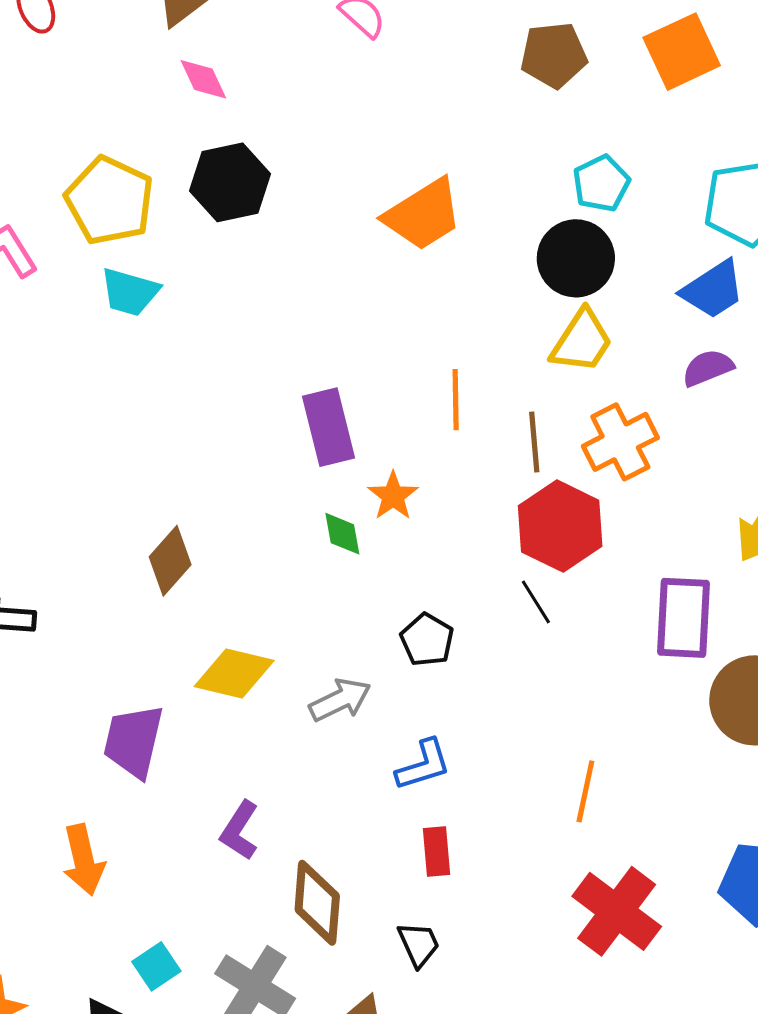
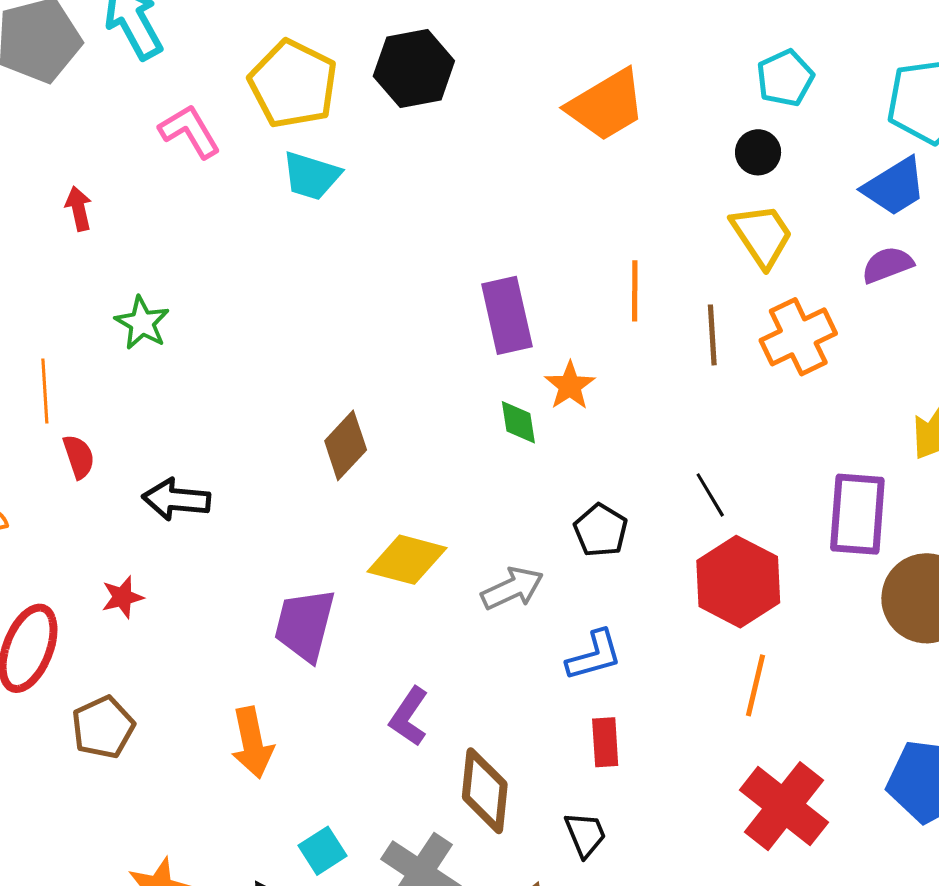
black circle: (576, 258) -> (758, 152), size x0.6
yellow trapezoid: (582, 341) -> (762, 235), turned -68
red hexagon: (560, 526) -> (738, 582), moved

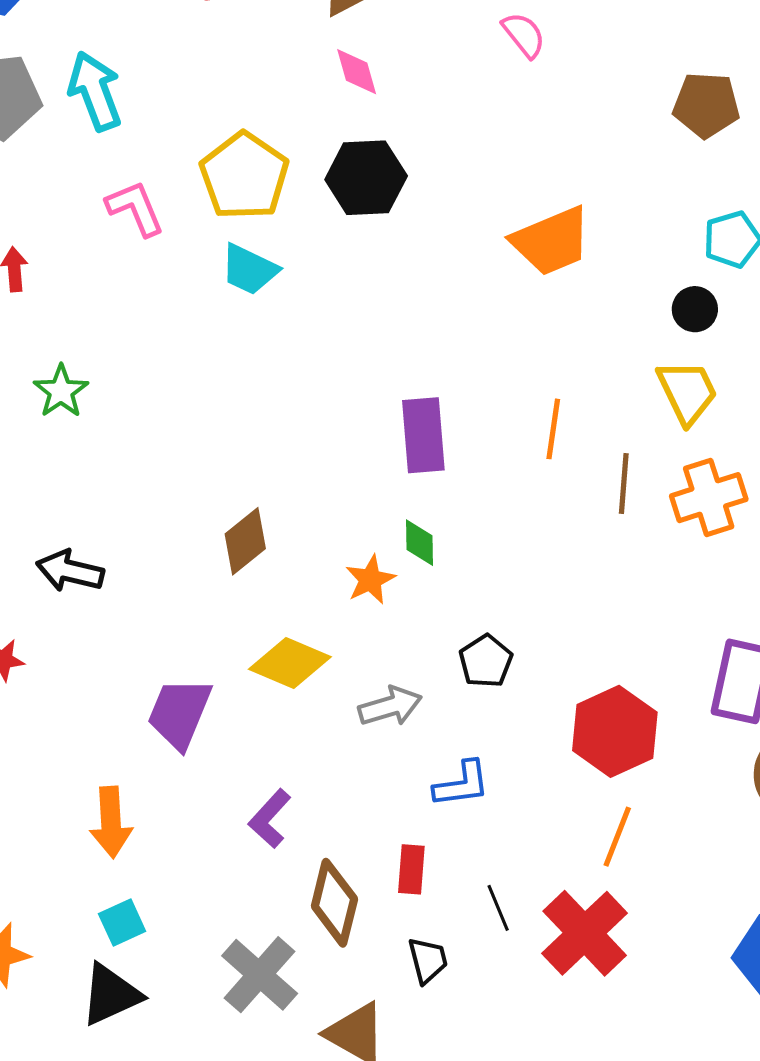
orange star: (570, 386) -> (370, 580), moved
black line: (710, 495) -> (498, 908), moved
red rectangle: (605, 742) -> (411, 869), moved
red cross: (784, 806) -> (585, 933), moved
cyan square: (323, 851) -> (122, 923), moved

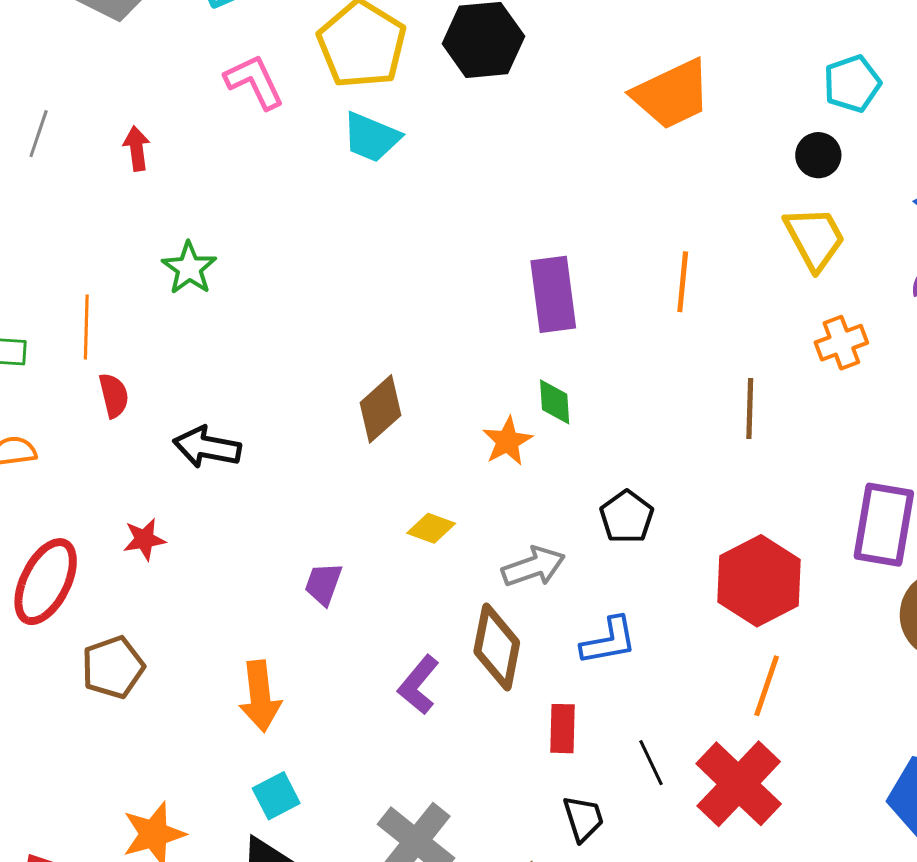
brown line: (624, 483) -> (750, 408), moved
orange cross: (709, 498) -> (841, 343), size x0.7
yellow diamond: (290, 663) -> (431, 528), size x0.6
purple trapezoid: (180, 713) -> (323, 584), size x0.6
brown diamond: (334, 903) -> (497, 647), moved

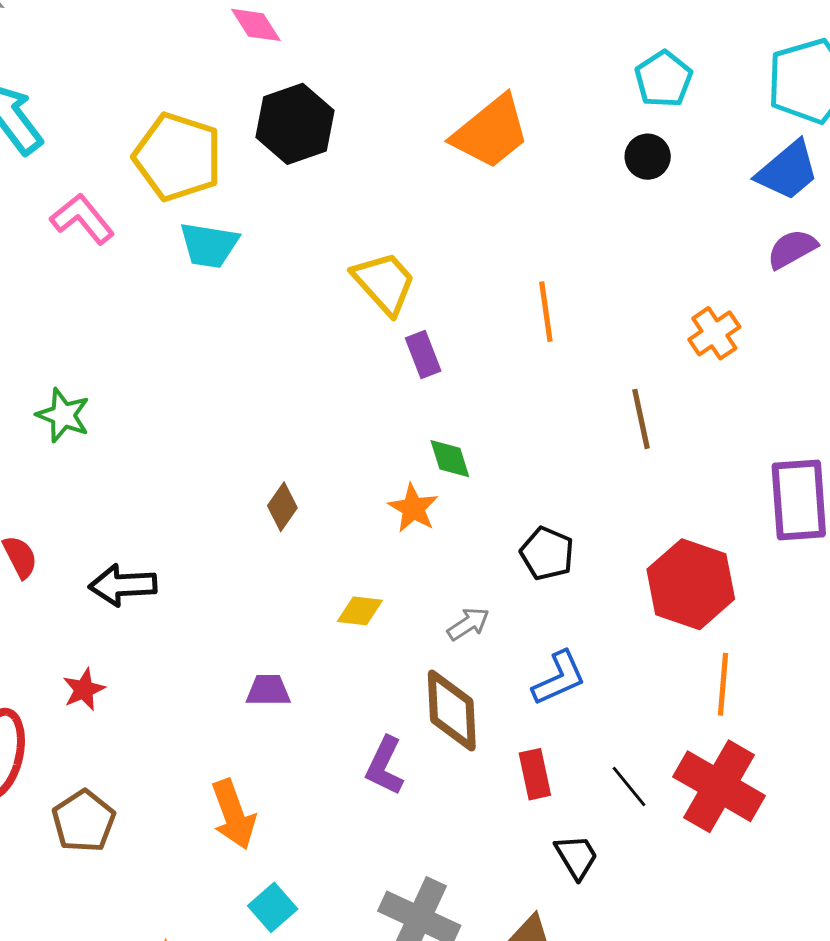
yellow trapezoid: (815, 238) -> (384, 283), moved
purple rectangle: (553, 294) -> (423, 355), size x0.6
brown diamond: (381, 409) -> (282, 507), size x0.7
gray arrow: (533, 567) -> (468, 624), size x0.7
purple trapezoid: (323, 584) -> (268, 690), turned 84

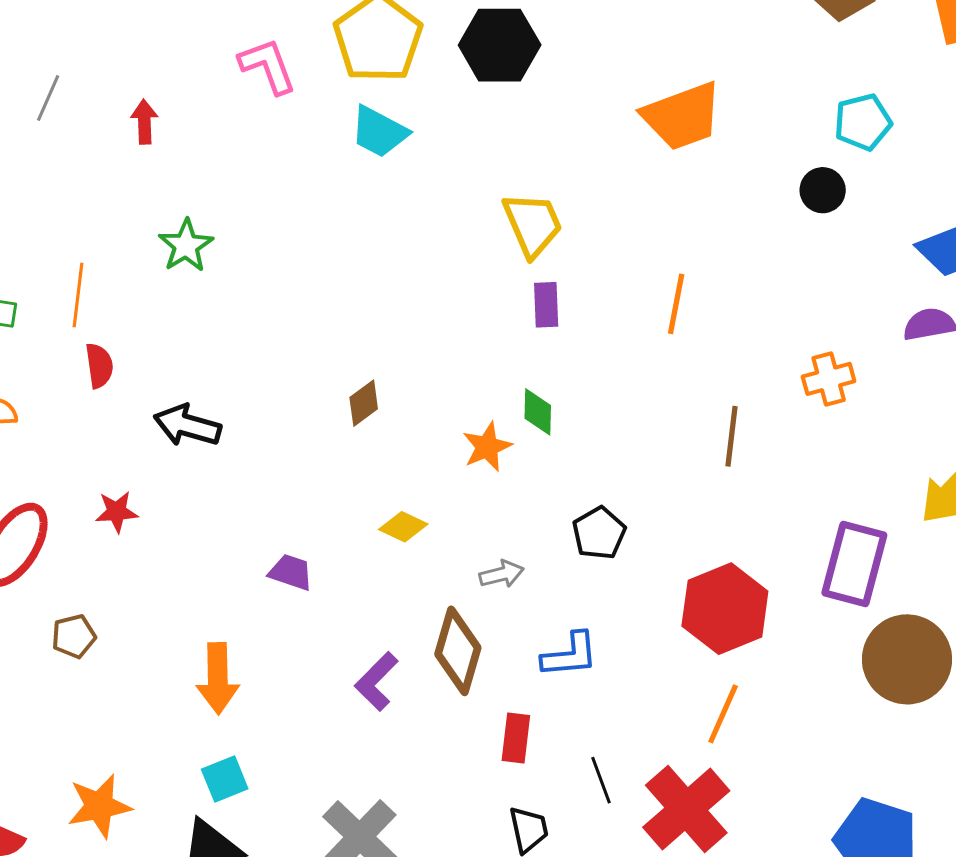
brown pentagon: (84, 821) -> (74, 636), size x0.7

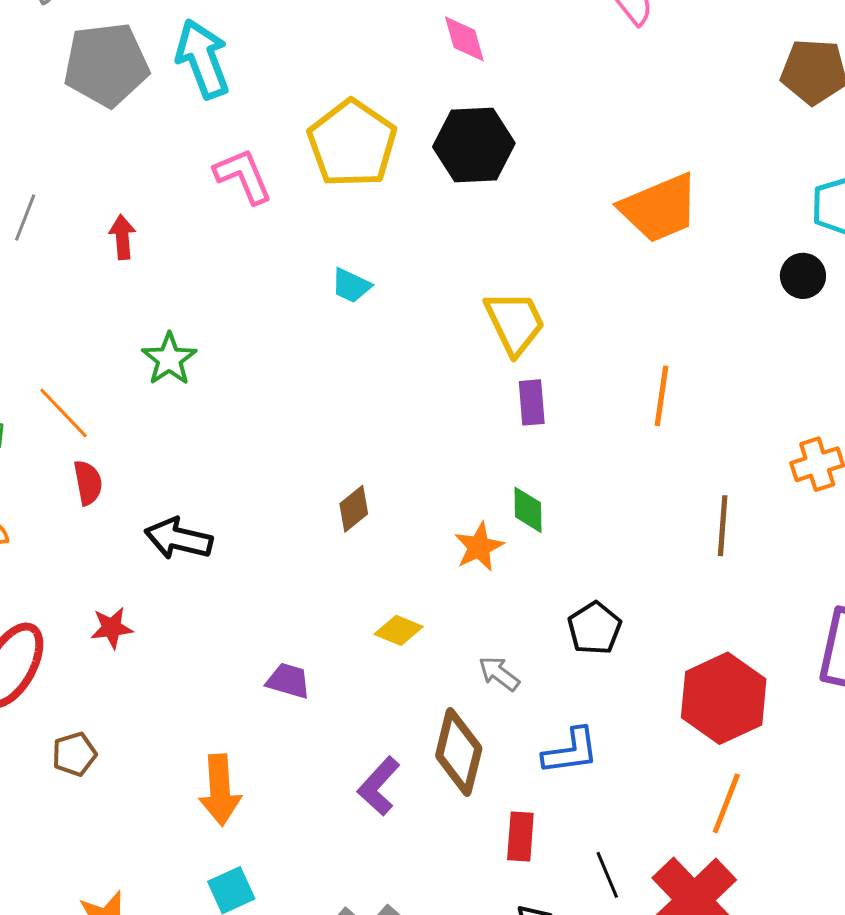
cyan trapezoid: (379, 132) -> (351, 286), moved, size x0.7
orange line: (78, 295) -> (64, 413), turned -48
gray arrow: (502, 574) -> (499, 673), turned -126

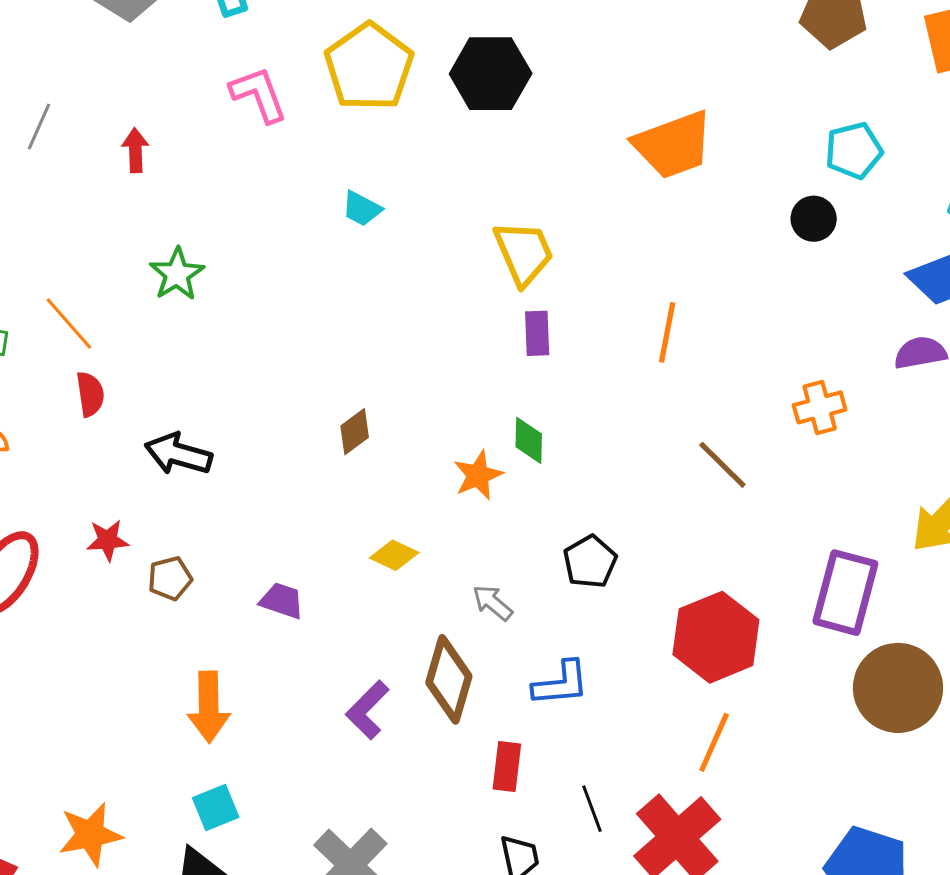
brown line: (723, 526) -> (722, 465), turned -52
brown pentagon: (74, 754) -> (170, 578), moved

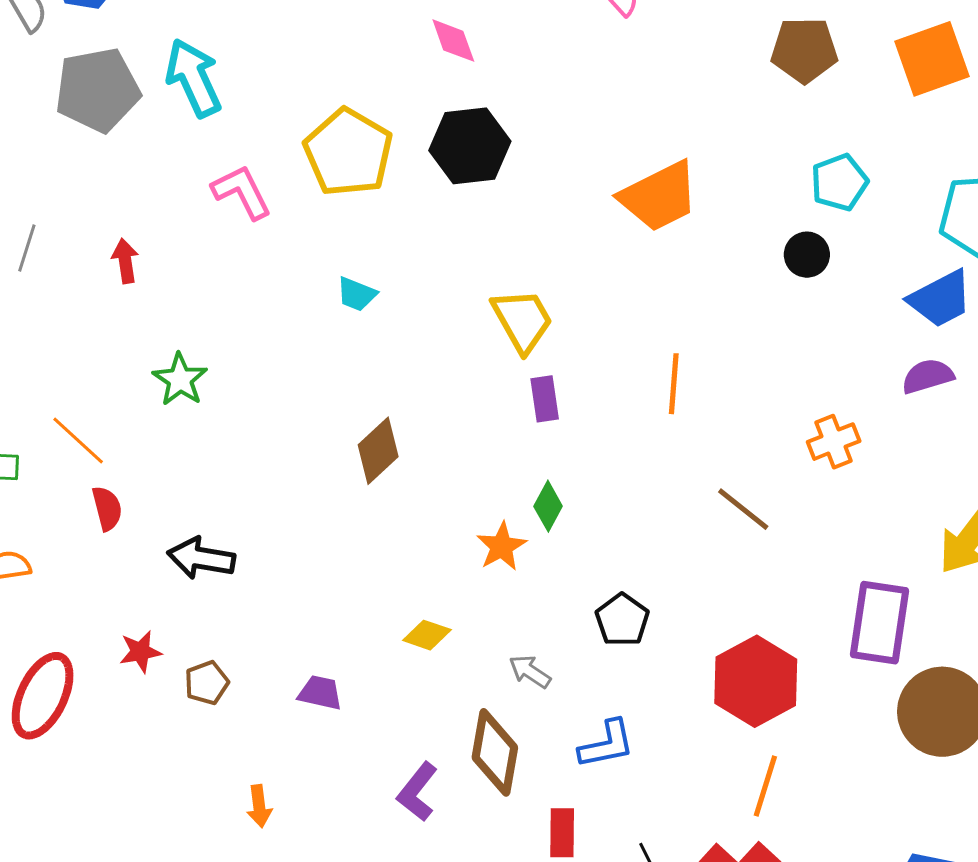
brown diamond: (355, 432) -> (378, 451), moved, size x1.4
green diamond: (529, 440) -> (548, 506), turned 33
orange arrow: (209, 707) -> (259, 806), size x0.6

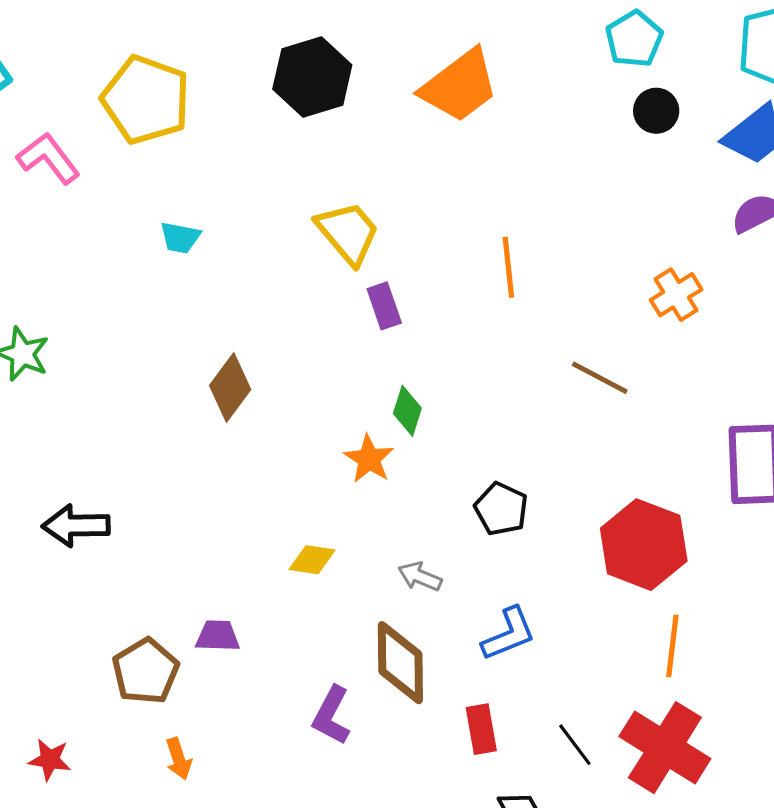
black hexagon: (470, 146) -> (312, 77), moved
black circle: (807, 255) -> (656, 111), moved
red star: (140, 652) -> (50, 760), moved, turned 30
brown pentagon: (207, 683) -> (145, 671), moved, size x1.5

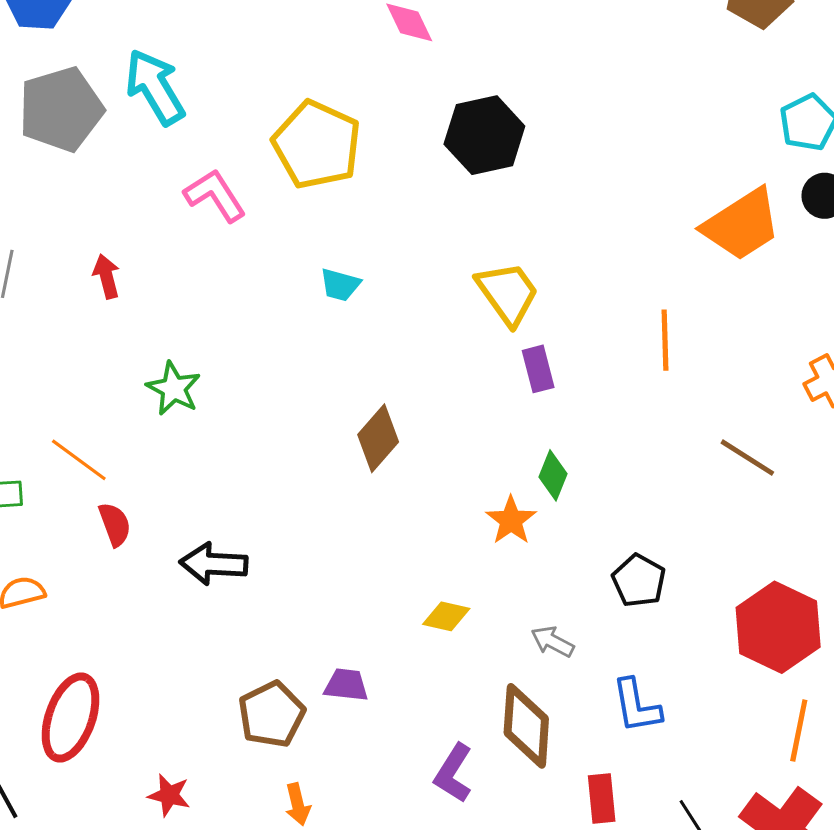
orange trapezoid: (460, 86) -> (742, 225), moved
blue L-shape: (509, 634) -> (637, 706), turned 98

